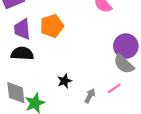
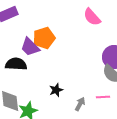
purple trapezoid: (22, 29) -> (30, 47), moved, turned -40
pink line: (114, 88) -> (103, 97), turned 32

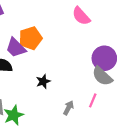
black star: (56, 90) -> (43, 81), moved
pink line: (103, 97) -> (93, 100), turned -64

